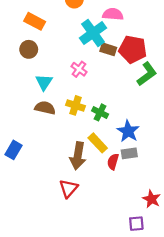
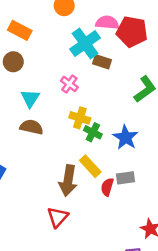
red pentagon: (133, 49) -> (132, 32), moved
yellow cross: (75, 105) -> (80, 118), moved
blue star: (128, 131) -> (125, 137), moved

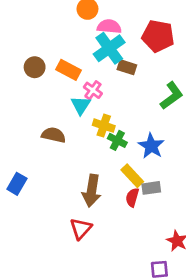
pink semicircle: (107, 23) -> (109, 27), moved
orange rectangle: (20, 30) -> (68, 70), moved
cyan triangle: (30, 98) -> (81, 105), moved
yellow rectangle: (90, 166) -> (132, 176), moved

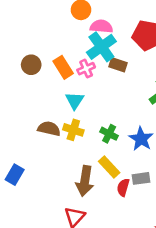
orange rectangle: (68, 70) -> (63, 67), turned 30
pink cross: (93, 90) -> (86, 69), moved, turned 30
yellow cross: (104, 126) -> (73, 130), moved
yellow rectangle: (132, 176) -> (109, 167), moved

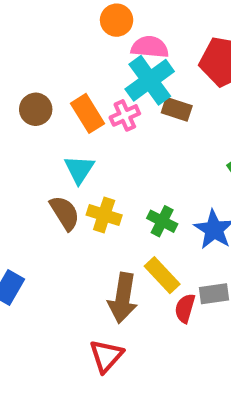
cyan triangle: (75, 101) -> (79, 169), moved
brown semicircle: (49, 129) -> (65, 213), turned 45

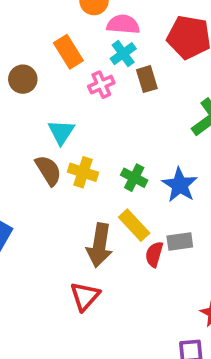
cyan cross: (150, 80) -> (123, 54), size x0.6
brown rectangle: (177, 109) -> (147, 79), turned 55
orange rectangle: (88, 113) -> (68, 52), moved

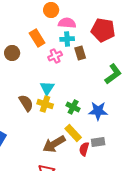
cyan cross: (123, 54) -> (67, 39), turned 32
cyan triangle: (61, 132) -> (47, 88), moved
blue star: (180, 185) -> (98, 111), turned -30
brown arrow: (99, 245) -> (54, 144), turned 50

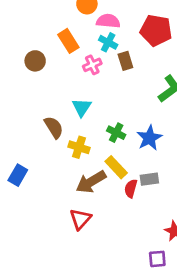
cyan cross: (67, 39) -> (108, 42), turned 32
yellow cross: (45, 104) -> (79, 147), moved
blue star: (98, 111) -> (149, 138), turned -30

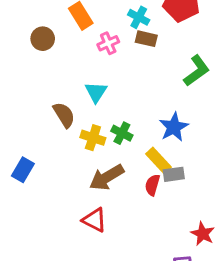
cyan cross: (108, 42) -> (139, 17), moved
brown rectangle: (125, 61) -> (146, 39), turned -60
green cross: (116, 133) -> (122, 133), moved
yellow rectangle: (116, 167) -> (158, 161), moved
red triangle: (80, 219) -> (94, 220), turned -45

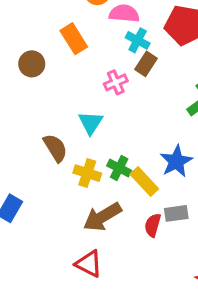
brown rectangle: (146, 39) -> (146, 64), turned -70
pink cross: (108, 43) -> (116, 82), moved
yellow rectangle: (158, 161) -> (144, 181), moved

